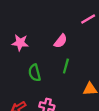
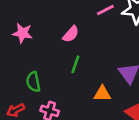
green semicircle: (35, 73) -> (33, 82), moved

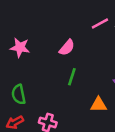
green semicircle: (33, 82) -> (19, 94), moved

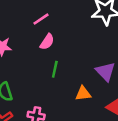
pink line: (100, 24) -> (41, 19), moved

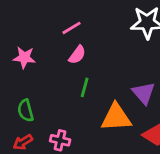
orange triangle: (83, 94) -> (116, 117), size x1.6

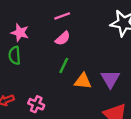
green semicircle: (26, 110) -> (15, 55), moved
orange triangle: (116, 117) -> (83, 81), moved, size x0.7

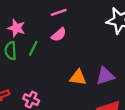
green line: (64, 66) -> (33, 48), moved
purple triangle: (110, 79) -> (105, 76), turned 42

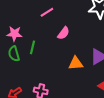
pink semicircle: (59, 35) -> (64, 33), moved

